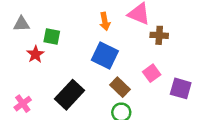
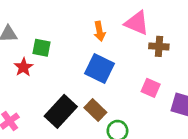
pink square: (152, 73) -> (151, 88), turned -30
brown rectangle: (120, 87) -> (95, 110), moved

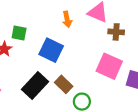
blue square: (100, 69) -> (51, 50), moved
pink square: (151, 88) -> (109, 66), size x1.6

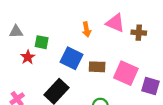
brown cross: (116, 32) -> (139, 33), moved
brown rectangle: (64, 84) -> (97, 67), moved, turned -42

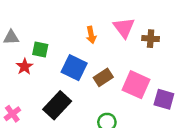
pink triangle: (115, 23) -> (124, 28), turned 30
brown rectangle: (97, 67) -> (103, 77), turned -35

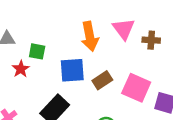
orange arrow: (91, 35) -> (90, 36), size x1.6
blue square: (74, 68) -> (72, 70), turned -30

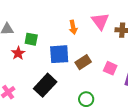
orange arrow: (90, 36) -> (73, 27), size x0.6
pink square: (136, 88) -> (110, 68), size x0.6

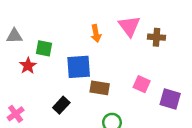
brown rectangle: (83, 62) -> (100, 88), moved, turned 42
black rectangle: (45, 85) -> (61, 105), size x0.6

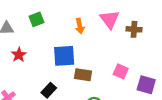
green square: (44, 48) -> (37, 19), moved, turned -32

